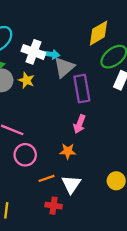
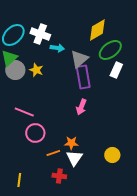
white cross: (33, 52) -> (40, 34), moved
gray triangle: (64, 67) -> (79, 59), moved
orange star: (68, 151) -> (71, 143), moved

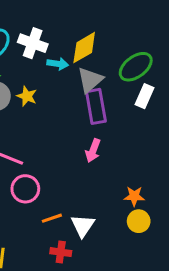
yellow diamond: (97, 30) -> (84, 48), moved
orange star: (71, 143) -> (134, 196), moved

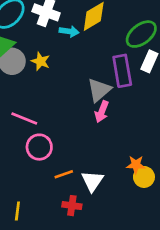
gray triangle: (90, 80) -> (99, 90), moved
purple rectangle: (96, 106) -> (122, 71), moved
orange star: (134, 196) -> (136, 165), moved

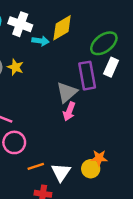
yellow circle: (144, 177) -> (91, 169), moved

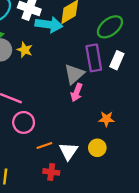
cyan arrow: (41, 41) -> (49, 25), size x1.6
white rectangle: (111, 67) -> (117, 60), moved
orange star: (99, 158) -> (107, 119), moved

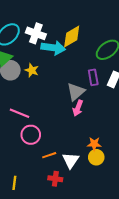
purple rectangle: (94, 58) -> (93, 77), size x0.7
orange star: (107, 119) -> (94, 144), moved

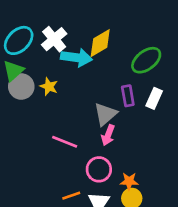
white cross: (36, 33) -> (54, 39), turned 30
pink line: (20, 113) -> (65, 142), moved
pink circle: (31, 135) -> (99, 169), moved

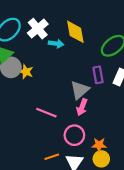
yellow diamond: (100, 43) -> (75, 32), turned -70
cyan arrow: (77, 58) -> (56, 44), size x0.6
yellow star: (49, 87) -> (26, 72), moved

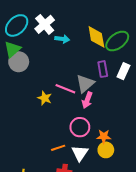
yellow diamond: (75, 32) -> (96, 37), moved
yellow star: (26, 72) -> (45, 98), moved
pink line: (46, 113) -> (65, 89), moved

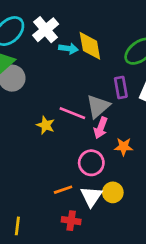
yellow diamond: (96, 37) -> (90, 46), moved
orange star: (104, 136) -> (124, 147), moved
yellow circle: (106, 150) -> (113, 192), moved

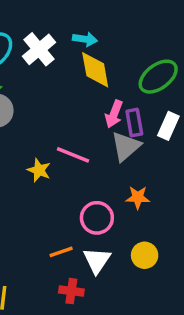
cyan arrow: (68, 49) -> (85, 39), moved
gray triangle: (98, 106) -> (126, 146), moved
pink arrow: (101, 128) -> (114, 114), moved
yellow circle: (113, 192) -> (145, 255), moved

